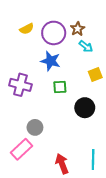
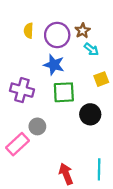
yellow semicircle: (27, 29) -> (29, 31), turned 120
green square: (60, 87) -> (64, 92), size x1.5
gray circle: (35, 127) -> (37, 126), moved
pink rectangle: (21, 149) -> (18, 144), moved

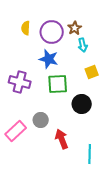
cyan arrow: (91, 49) -> (83, 45), turned 40
gray circle: (37, 126) -> (41, 120), moved
red arrow: (66, 174) -> (62, 139), moved

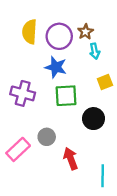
yellow semicircle: (26, 28) -> (30, 32), size x1.5

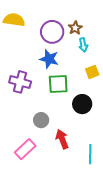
yellow semicircle: (30, 32) -> (14, 20), moved, turned 95
pink rectangle: (18, 149) -> (25, 149), moved

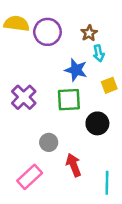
purple circle: (52, 32) -> (47, 32), moved
blue star: (49, 59) -> (76, 70), moved
purple cross: (20, 82) -> (24, 97), turned 30

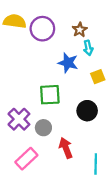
purple cross: (24, 97) -> (19, 119), moved
green square: (69, 100) -> (50, 95), moved

